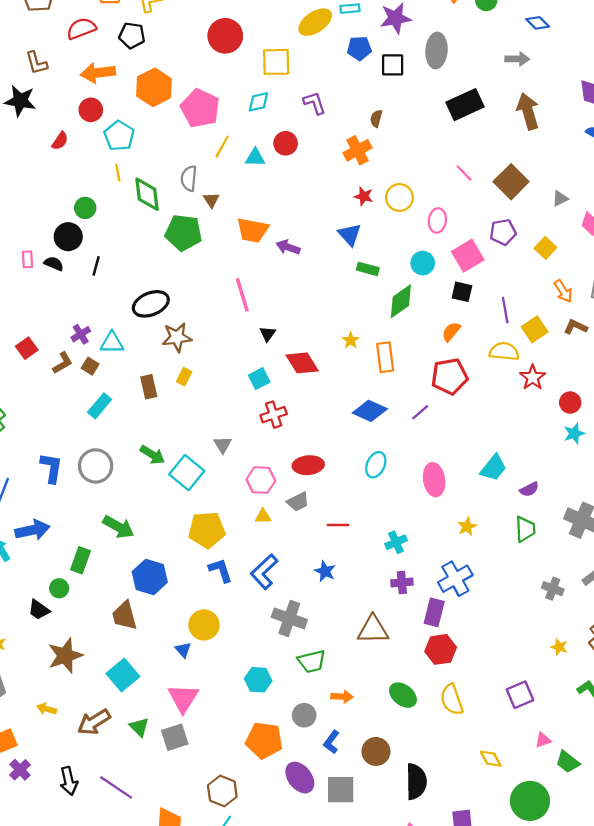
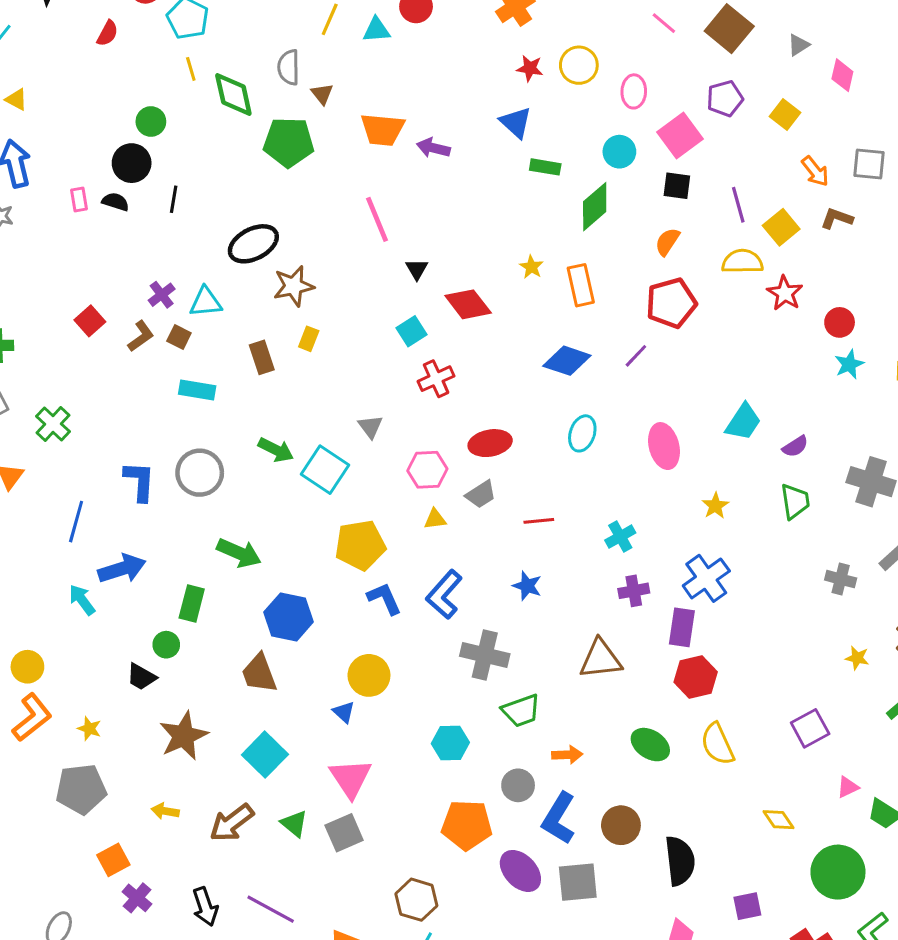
cyan rectangle: (100, 406) -> (197, 390), turned 65
blue L-shape: (331, 742) -> (559, 818), size x1.6

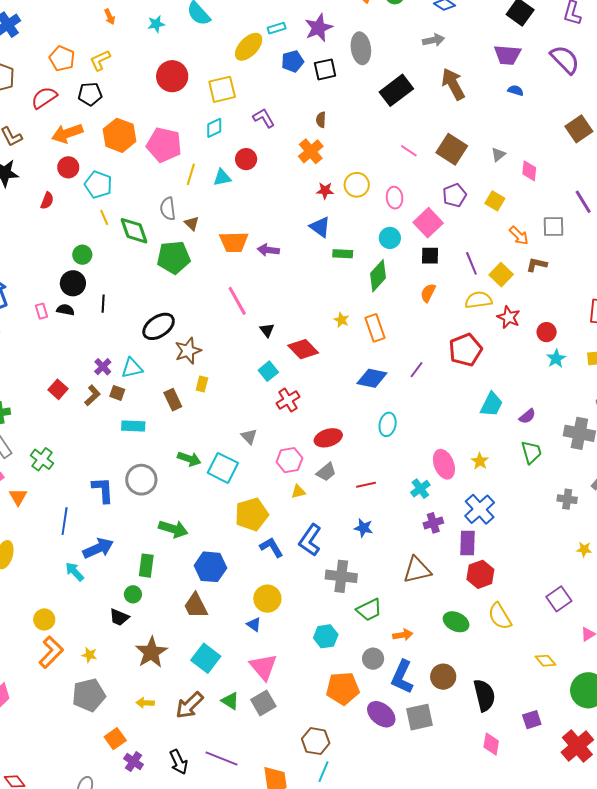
red pentagon: (671, 303) -> (465, 350), moved
pink ellipse: (664, 446) -> (444, 464), moved

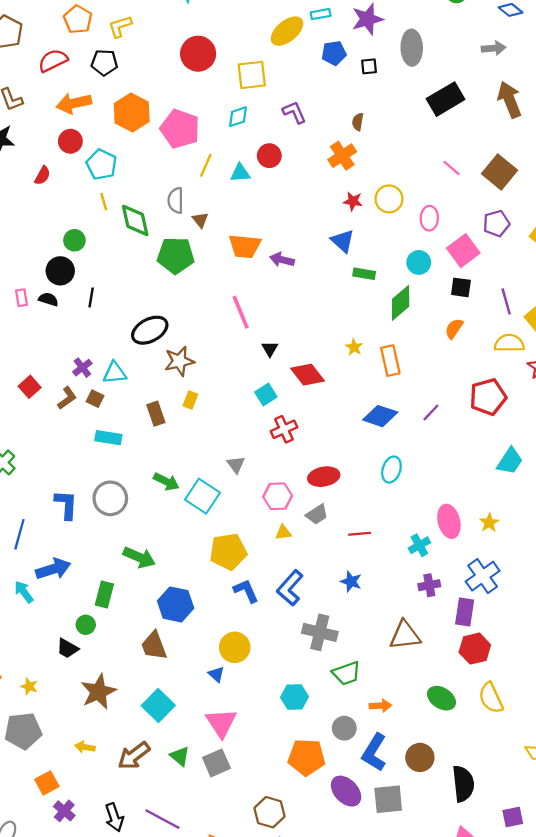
black square: (325, 69) -> (369, 66), size x0.7

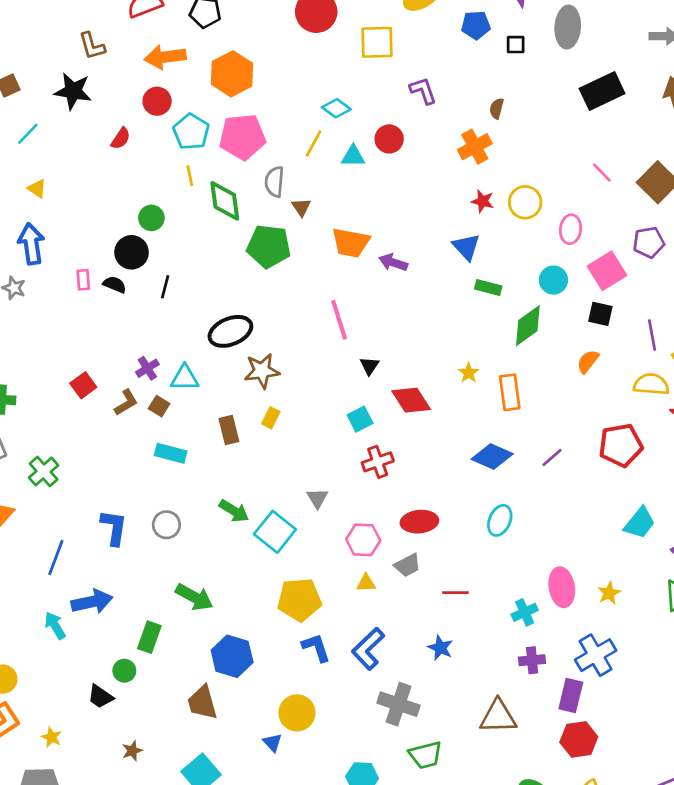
cyan diamond: (238, 117) -> (336, 108), moved, turned 50
pink pentagon: (180, 129) -> (242, 137), moved, turned -30
gray circle: (110, 498) -> (166, 525), size x0.7
brown star: (98, 692) -> (132, 751), size x0.5

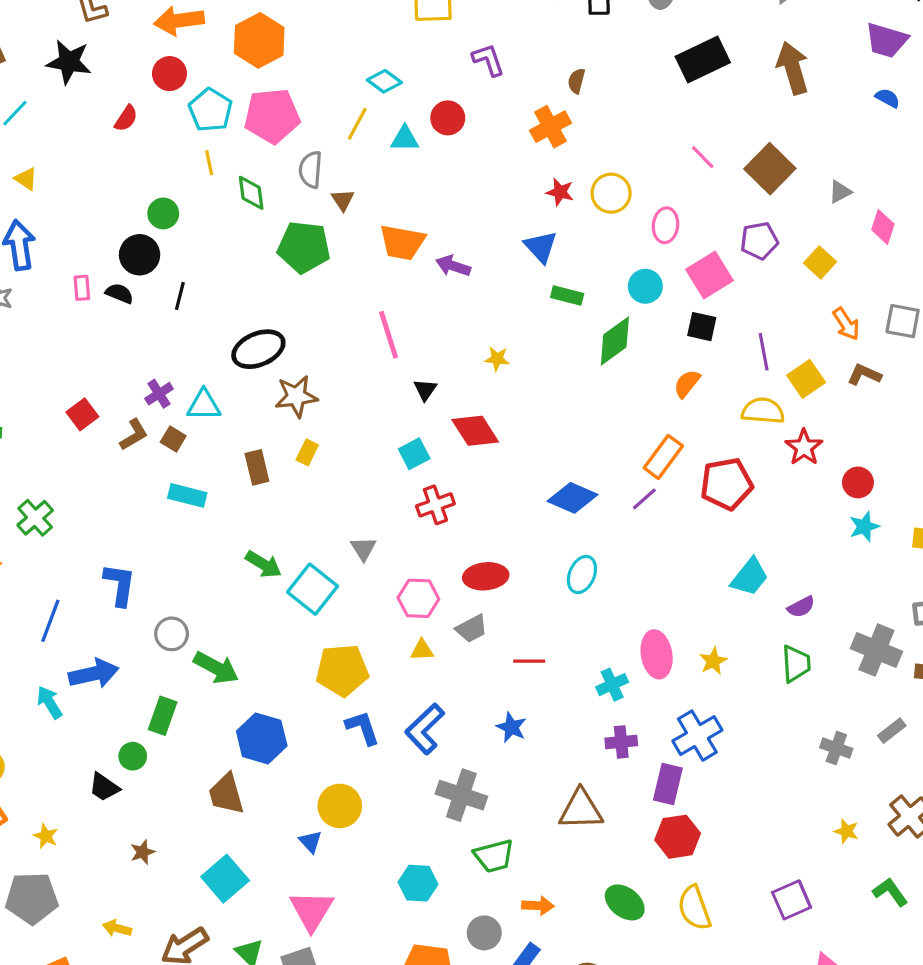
green diamond: (225, 201) -> (251, 193), size x0.7
yellow star: (469, 373) -> (497, 359), moved, turned -30
orange rectangle: (510, 392) -> (663, 457), moved, turned 44
gray circle: (166, 525) -> (172, 634), moved

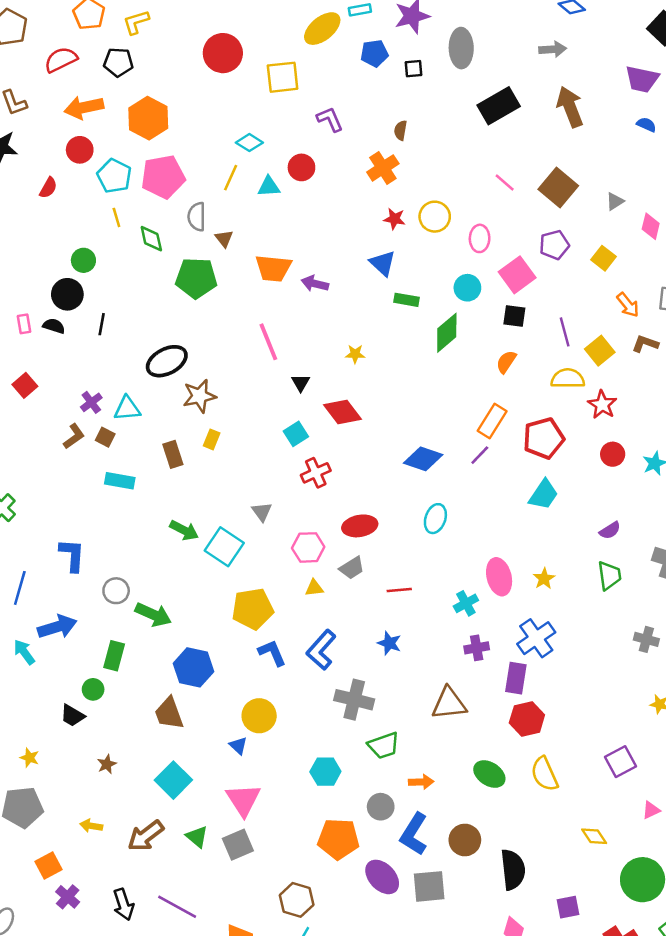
red square: (82, 414) -> (25, 385), moved
red circle: (858, 482) -> (613, 454), moved
cyan trapezoid: (750, 577) -> (544, 495), moved

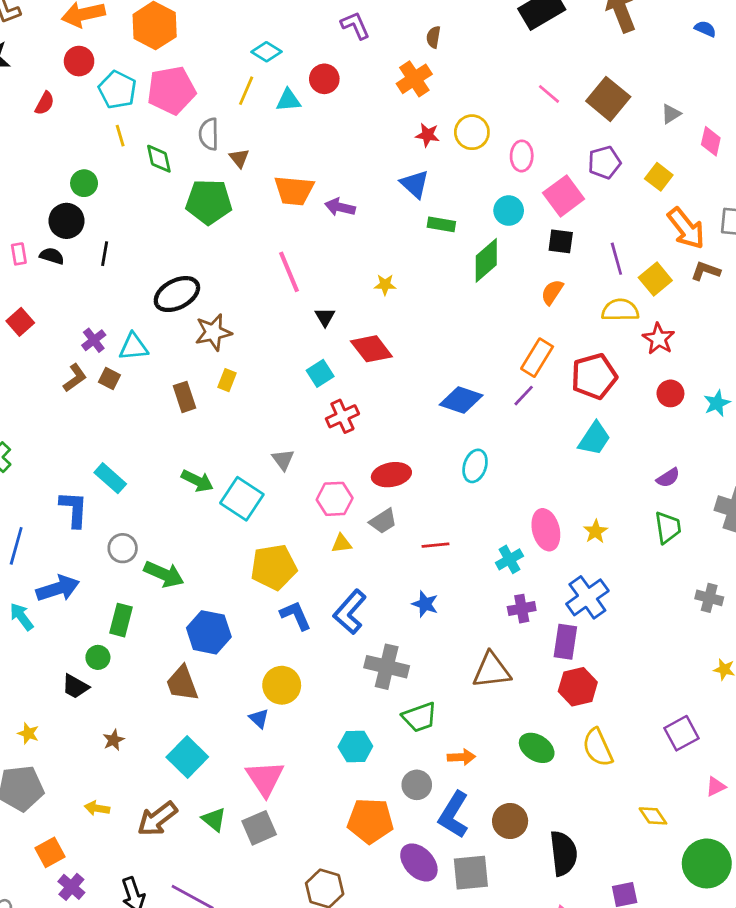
orange arrow: (628, 305) -> (686, 228), size x1.5
cyan rectangle: (120, 481) -> (110, 478), moved, turned 32

